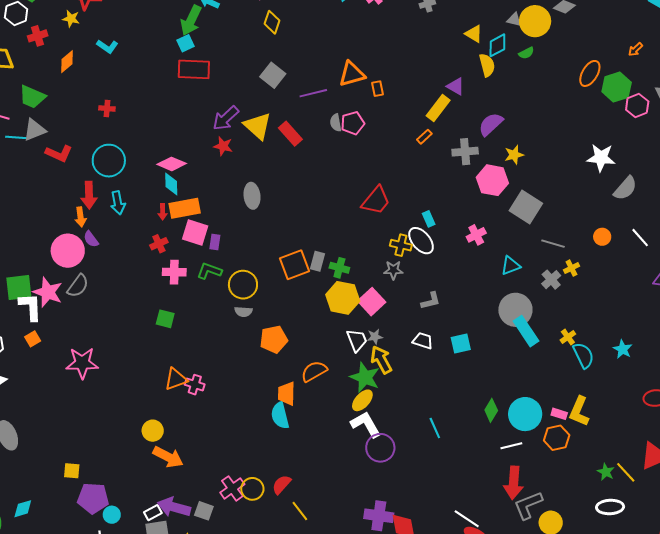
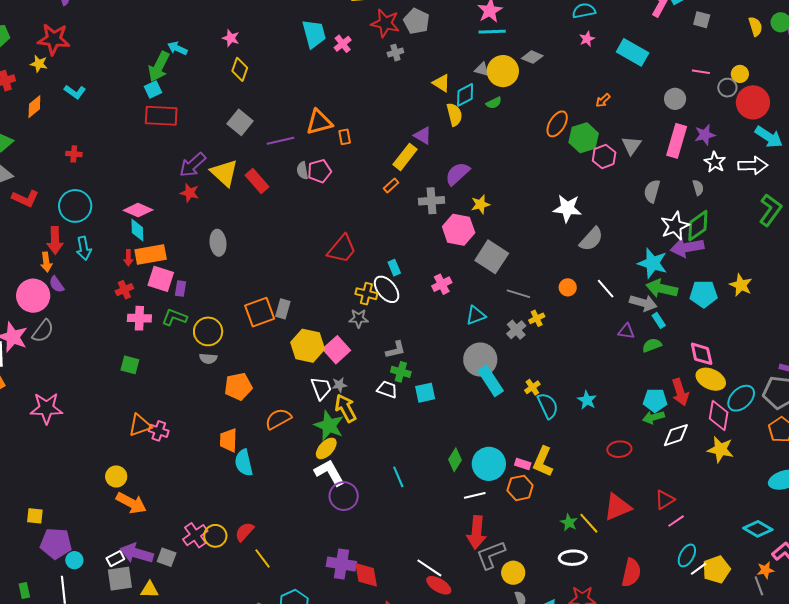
green cross: (339, 268) -> (401, 372), moved
orange trapezoid: (287, 394) -> (228, 440), moved

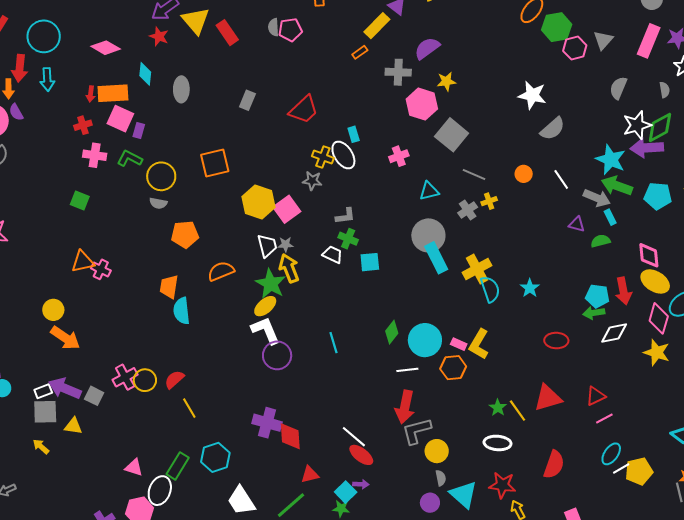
cyan diamond: (137, 230) -> (145, 74), moved
gray rectangle: (283, 309) -> (247, 100), moved
yellow cross: (532, 387) -> (477, 269), size x1.8

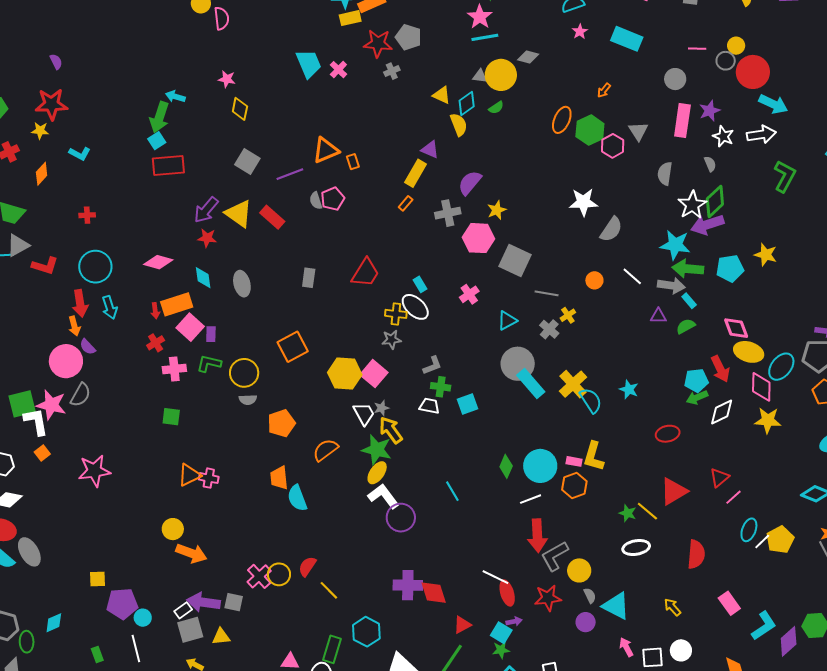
pink square: (120, 119) -> (190, 327), turned 32
red ellipse: (361, 455) -> (507, 593), turned 50
red star: (502, 485) -> (548, 598), moved

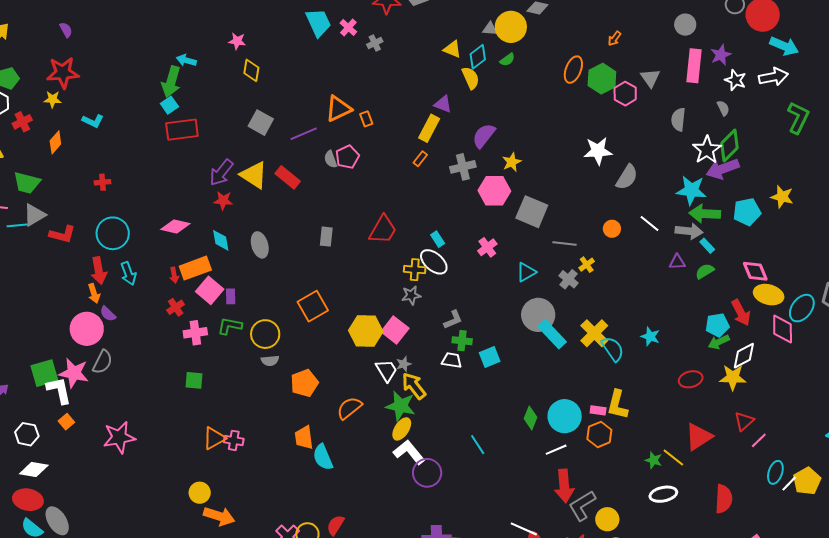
gray cross: (392, 71) -> (375, 43), moved
yellow star: (768, 420) -> (733, 377), moved

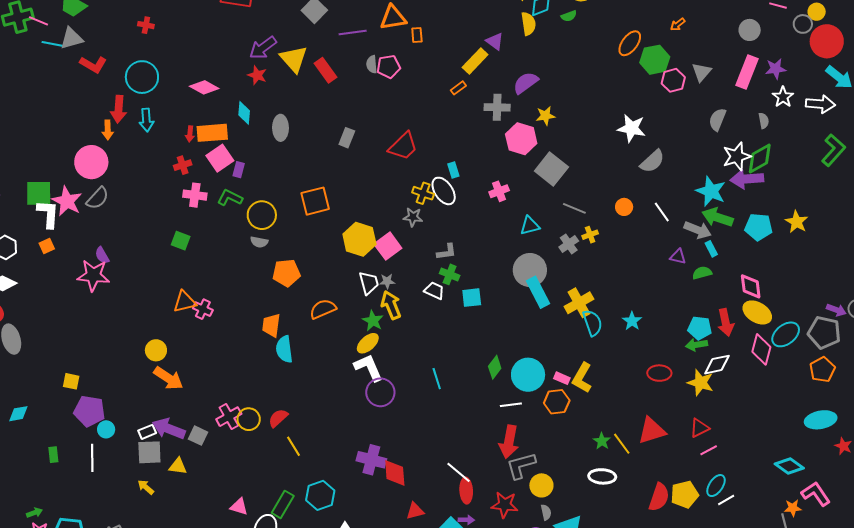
purple semicircle: (108, 314) -> (102, 255), moved
green star: (401, 406) -> (373, 321), size x0.7
yellow pentagon: (807, 481) -> (685, 494), moved

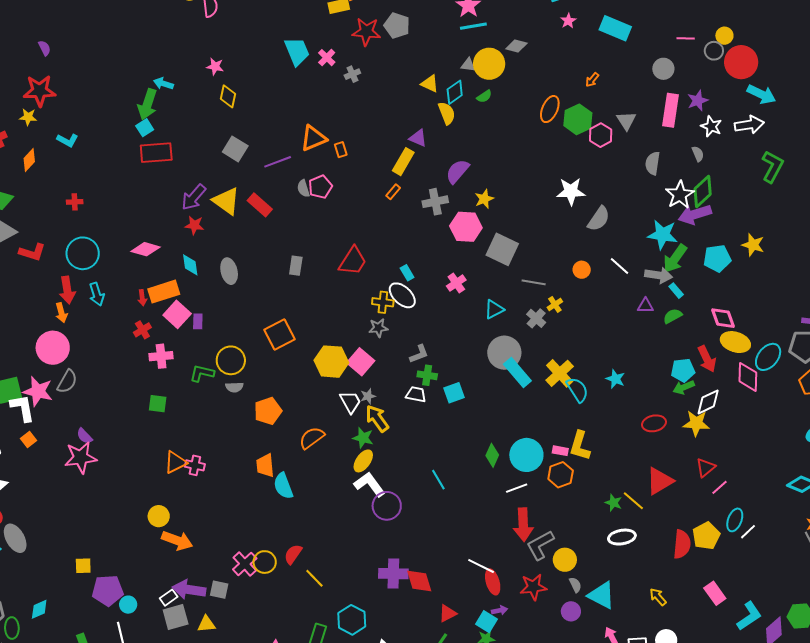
green L-shape: (230, 198) -> (202, 373), moved
green arrow: (717, 217) -> (675, 259), turned -60

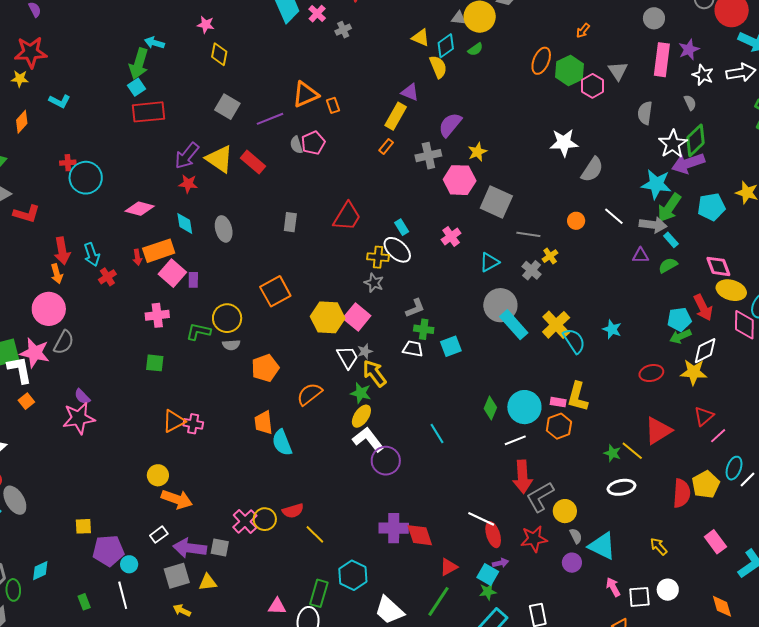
cyan circle: (83, 253) -> (86, 178), moved
gray star: (378, 328) -> (374, 283), turned 30
red cross: (142, 330) -> (107, 277), moved
red semicircle: (293, 554) -> (293, 511), turned -140
white rectangle: (169, 598) -> (159, 535), moved

